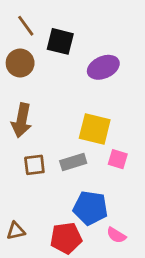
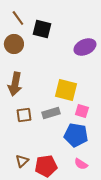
purple ellipse: (103, 67) -> (85, 47), moved
blue pentagon: (90, 208) -> (76, 135), moved
brown triangle: (16, 231) -> (22, 161), moved, turned -32

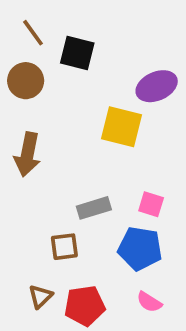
yellow square: (66, 90) -> (122, 127), moved
brown square: (24, 115) -> (64, 247), moved

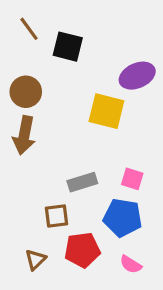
brown circle: (26, 81) -> (26, 92), moved
red pentagon: (85, 306) -> (82, 250), moved

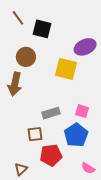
brown circle: (26, 92) -> (26, 57), moved
blue pentagon: (123, 218) -> (76, 135), turned 30
brown triangle: (35, 260) -> (21, 169), moved
pink semicircle: (131, 264) -> (88, 168), moved

